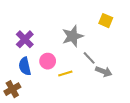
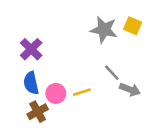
gray star: (73, 36) -> (104, 30), moved, turned 30
pink circle: (48, 61) -> (56, 93), moved
brown cross: (12, 89) -> (38, 112), moved

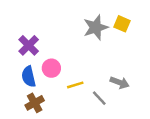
gray star: (104, 30) -> (96, 27), turned -30
gray line: (112, 73) -> (99, 98), moved
pink circle: (56, 93) -> (51, 68), moved

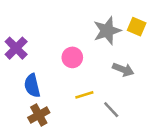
purple cross: (29, 45) -> (16, 48), moved
pink circle: (51, 68) -> (72, 57), moved
gray arrow: (120, 83) -> (123, 69), moved

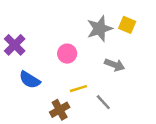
blue semicircle: (32, 86) -> (30, 80), turned -45
brown cross: (39, 115) -> (60, 110), moved

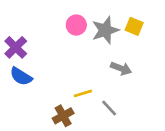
pink circle: (67, 54) -> (76, 25), moved
blue semicircle: (30, 80) -> (21, 76), moved

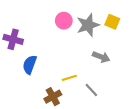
purple cross: (16, 47) -> (13, 39), turned -30
blue semicircle: (21, 76) -> (30, 65), moved, turned 78

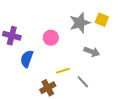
pink circle: (64, 21) -> (51, 38), moved

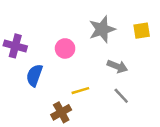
yellow square: (102, 20) -> (142, 31), moved, turned -32
gray line: (83, 82) -> (121, 96), moved

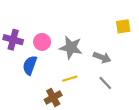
gray star: (102, 29) -> (71, 47), moved, turned 30
pink circle: (65, 48) -> (42, 42), moved

